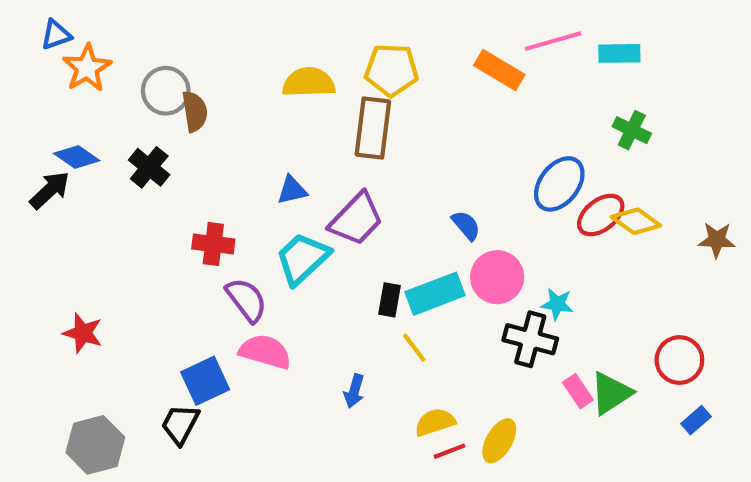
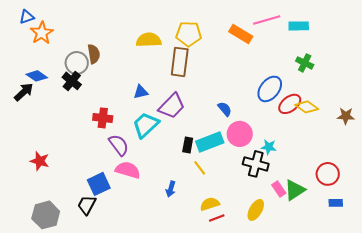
gray circle: (166, 91) -> (77, 63), moved
blue rectangle: (696, 420) -> (336, 203), turned 40
yellow ellipse: (499, 441) -> (256, 210), moved

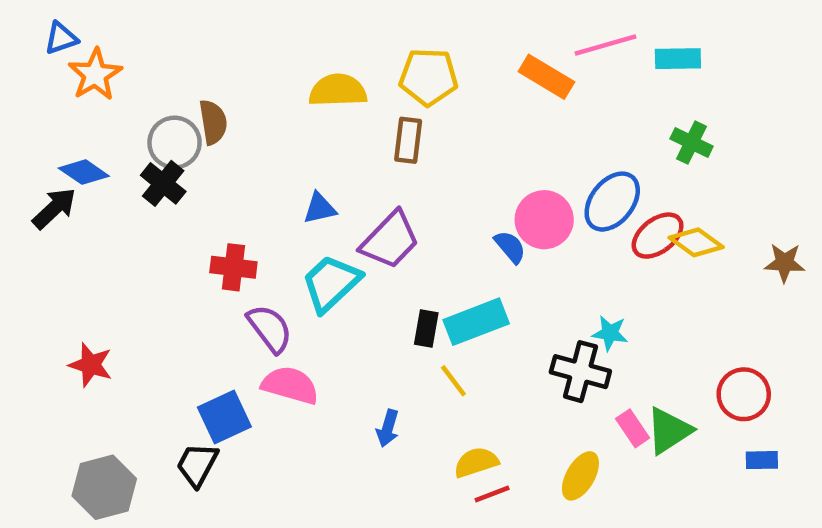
brown rectangle: (180, 62) -> (408, 140), size x0.7
pink circle: (240, 134) -> (544, 220), moved

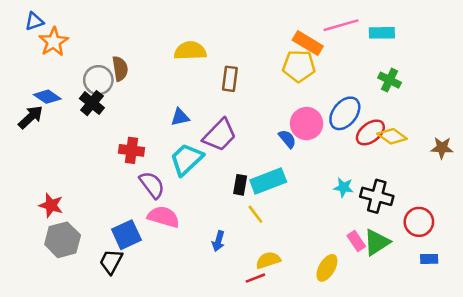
yellow pentagon: (429, 77) -> (299, 66), moved
black cross: (580, 372) -> (377, 196), moved
gray hexagon: (104, 487) -> (63, 240), moved
red line: (492, 494) -> (255, 278), moved

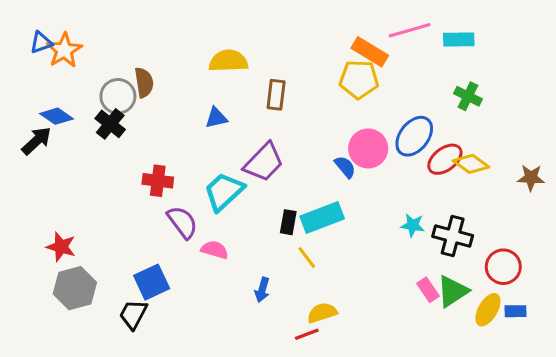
blue triangle: (34, 21) -> (41, 43), moved
blue triangle: (180, 117) -> (216, 118), moved
pink semicircle: (163, 217) -> (215, 250), moved, size x0.7
yellow ellipse: (327, 268) -> (488, 310), moved

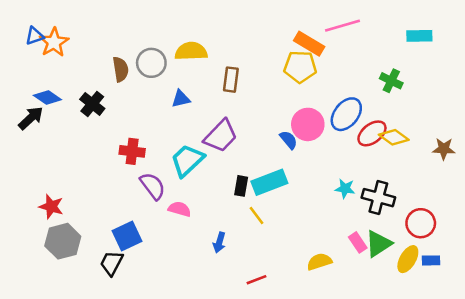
cyan rectangle: (459, 39) -> (419, 36), moved
gray circle: (118, 96) -> (151, 63), moved
yellow semicircle: (322, 313) -> (319, 262), moved

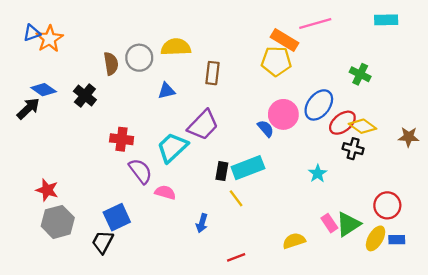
cyan rectangle: (419, 36) -> (386, 20), moved
cyan star: (345, 189) -> (318, 173), turned 30
black cross: (378, 198) -> (353, 149), moved, size x0.7

